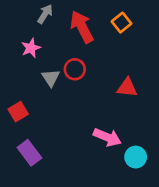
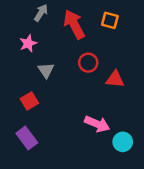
orange square: (121, 23) -> (110, 20), turned -36
red circle: (75, 69) -> (88, 63), moved
red square: (18, 112) -> (29, 101), moved

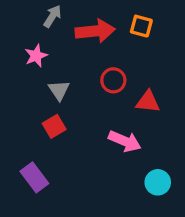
red arrow: (74, 24) -> (95, 31), turned 112
red square: (29, 101) -> (54, 126), moved
pink arrow: (97, 124) -> (125, 141), moved

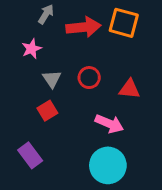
orange square: (141, 26) -> (124, 23), size x1.5
red circle: (113, 80) -> (89, 78), moved
cyan circle: (158, 182) -> (108, 165), moved, size x1.6

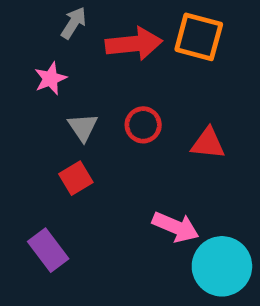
pink arrow: (109, 124) -> (176, 227), moved
cyan circle: (108, 165) -> (222, 266), moved

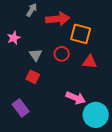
orange square: (199, 37) -> (81, 34), moved
pink star: (50, 79) -> (14, 38), moved
red square: (76, 178) -> (33, 77), turned -32

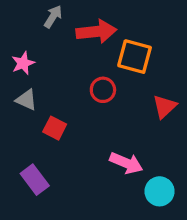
gray triangle: (36, 55) -> (26, 100), moved, turned -32
red triangle: (90, 62) -> (164, 106), moved, turned -49
cyan circle: (96, 115) -> (160, 191), size x0.7

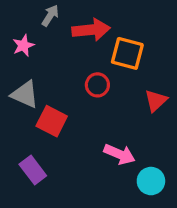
pink star: (23, 63) -> (23, 46), moved
gray triangle: (26, 100) -> (25, 94), size x1.4
red square: (55, 128) -> (52, 121), size x1.4

